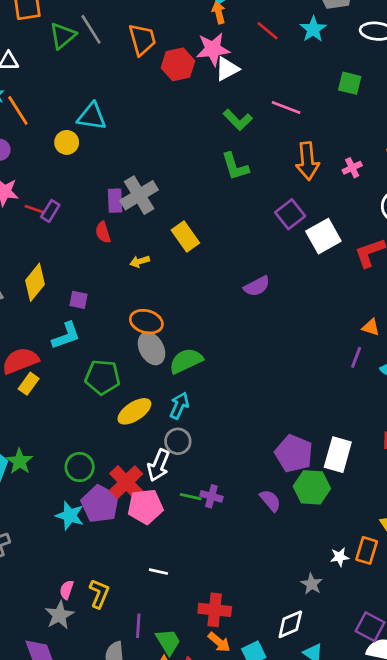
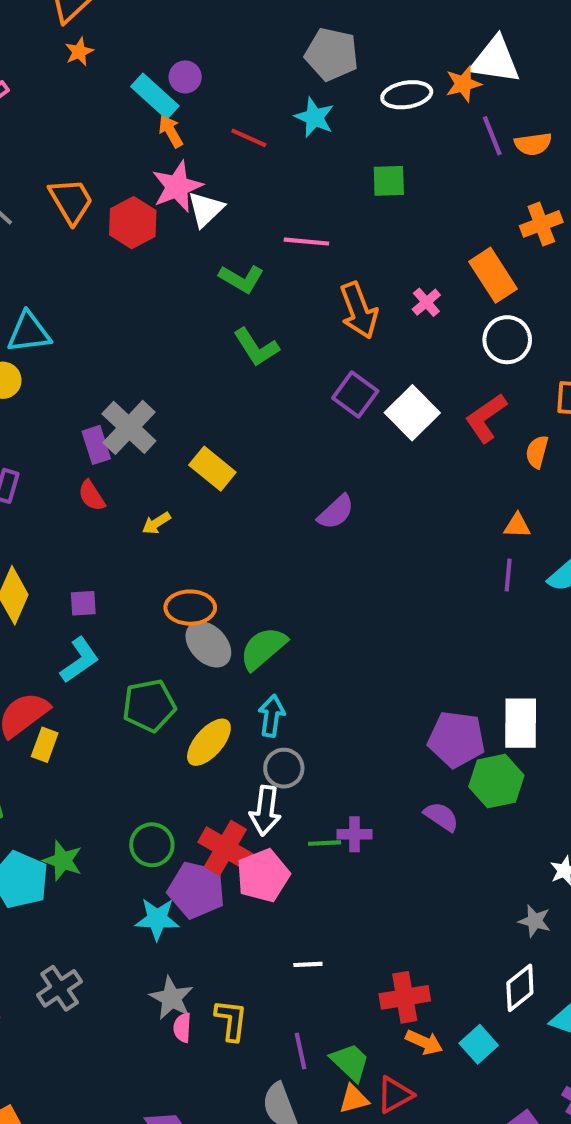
gray star: (59, 615) -> (171, 998), moved

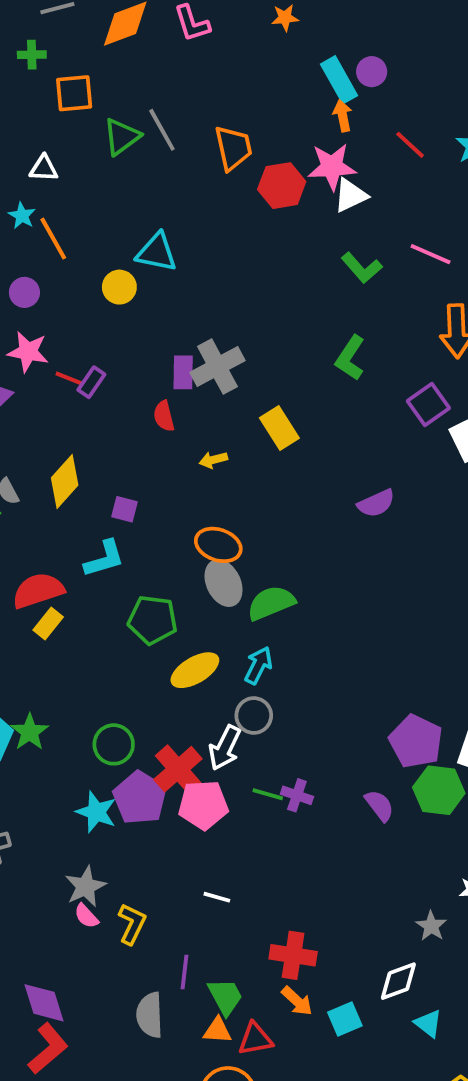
green L-shape: (256, 347) -> (350, 358), moved, turned 48
pink semicircle: (182, 1028) -> (86, 916), turned -64

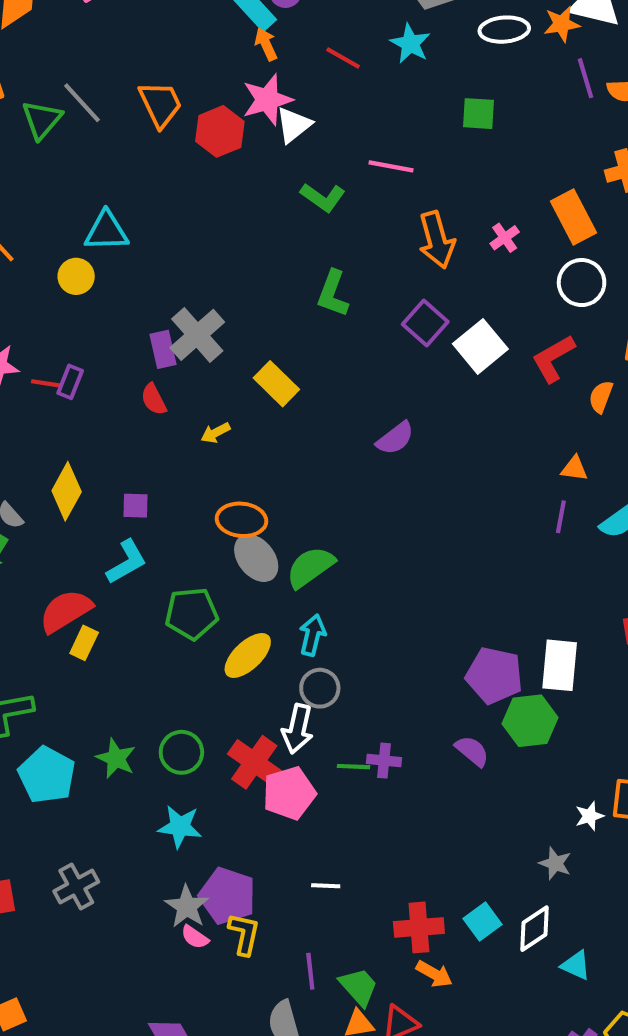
green star: (30, 732) -> (116, 758), moved
purple pentagon: (140, 798) -> (227, 896), moved
cyan square: (345, 1019) -> (483, 922), moved

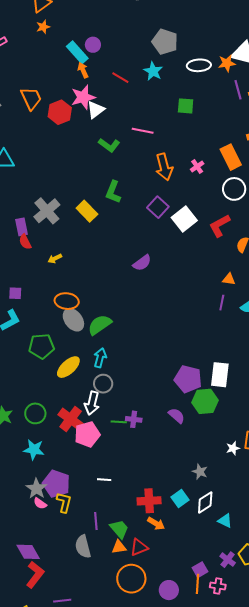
purple rectangle: (163, 349) -> (22, 227), moved
yellow rectangle: (276, 384) -> (87, 211), moved
gray star: (555, 863) -> (200, 472), moved

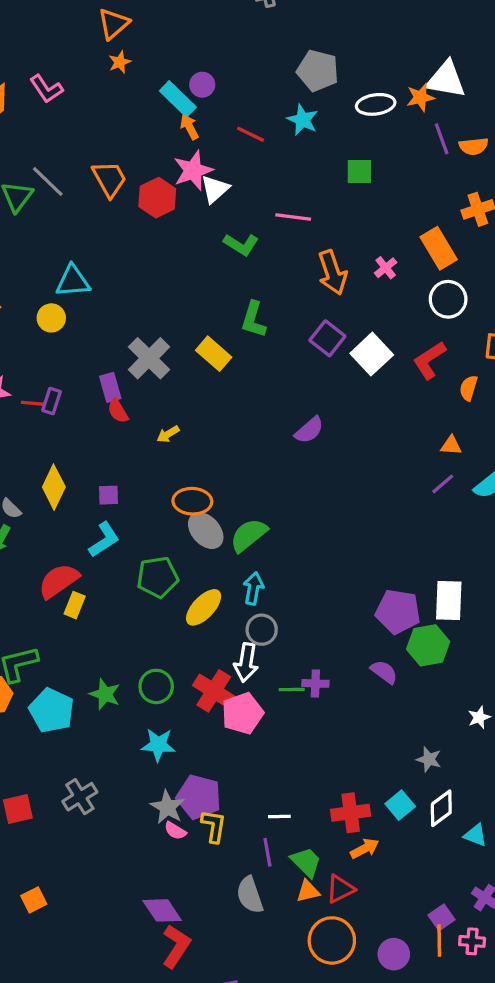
purple line: (222, 303) -> (443, 484), turned 42
white line: (104, 480) -> (279, 816), moved
orange arrow: (156, 524) -> (365, 849), turned -54

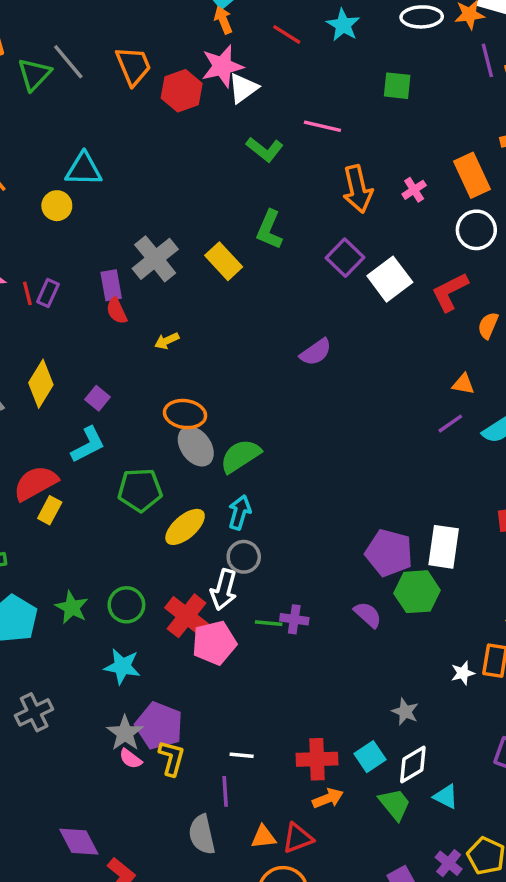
red line: (32, 403) -> (27, 293), turned 65
purple square: (109, 495) -> (98, 398), turned 35
green trapezoid: (306, 862) -> (395, 804), moved
purple diamond: (162, 910) -> (79, 842), moved

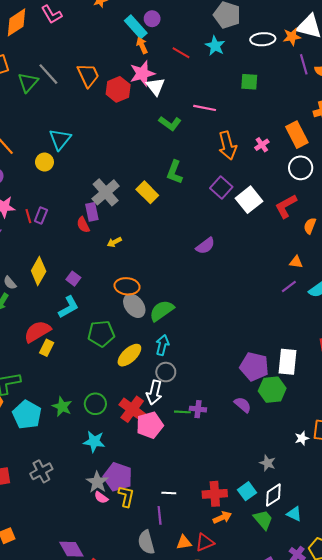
white triangle: (243, 88) -> (156, 86), turned -30
cyan triangle: (84, 169) -> (60, 139), turned -50
purple rectangle: (111, 285) -> (92, 212), moved

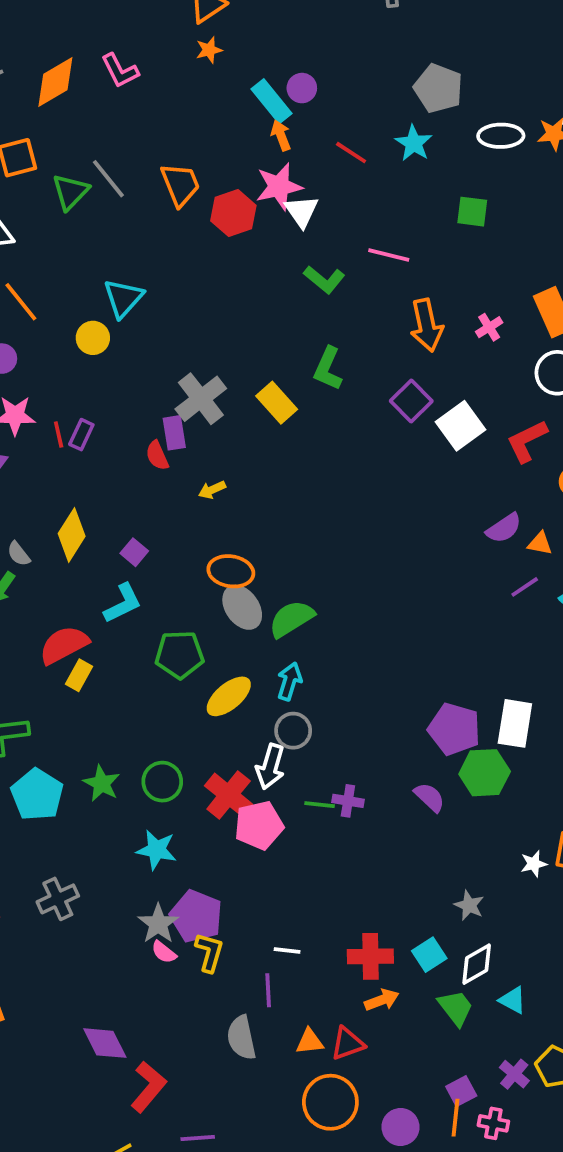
purple semicircle: (205, 246) -> (504, 528), moved

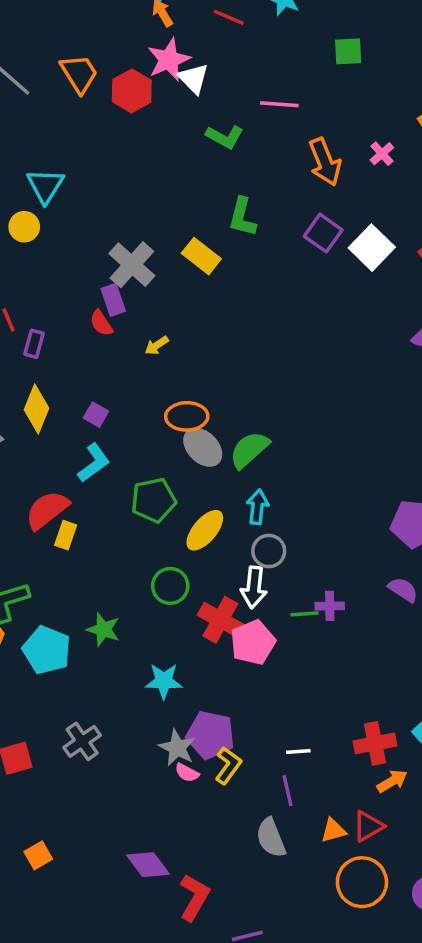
purple rectangle: (81, 435) -> (34, 344), moved
green circle: (162, 782) -> (170, 586), moved
yellow L-shape: (209, 952) -> (228, 765), turned 30

